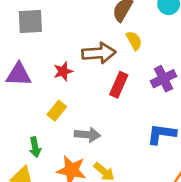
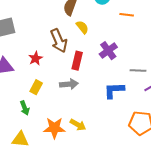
brown arrow: (99, 53) -> (59, 41), turned 80
gray arrow: (87, 135) -> (69, 84), moved
green arrow: (35, 147) -> (25, 108), moved

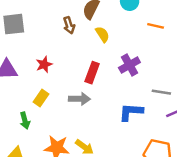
brown arrow: (59, 41) -> (69, 25), moved, size x0.6

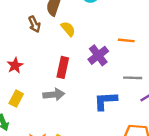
orange line: (156, 26) -> (126, 40), moved

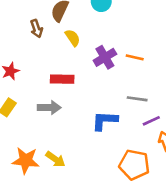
purple cross: (98, 55) -> (105, 57), moved
red rectangle: (63, 67) -> (62, 79), turned 72

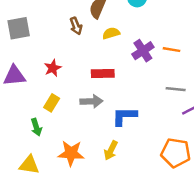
yellow semicircle: (73, 38) -> (111, 33), turned -70
blue L-shape: (105, 121) -> (124, 116), moved
yellow arrow: (55, 159) -> (111, 150), moved, turned 84

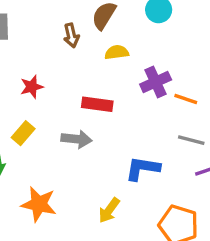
orange line: (172, 50) -> (186, 99), moved
blue L-shape: (124, 116) -> (143, 168), moved
yellow arrow: (111, 150) -> (109, 210), moved

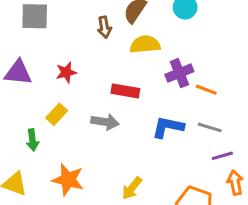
yellow semicircle: (117, 52) -> (145, 44), size x1.4
blue L-shape: (143, 168) -> (168, 127), moved

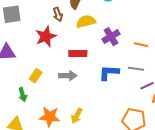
red star: (66, 72) -> (46, 36), moved, size x1.5
orange line: (206, 90) -> (141, 45), moved
yellow arrow: (132, 188) -> (77, 116), moved

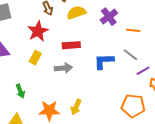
purple cross: (111, 37) -> (109, 17), moved
gray line: (136, 69) -> (130, 55), turned 35
yellow rectangle: (36, 76) -> (35, 58), moved

